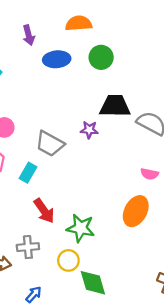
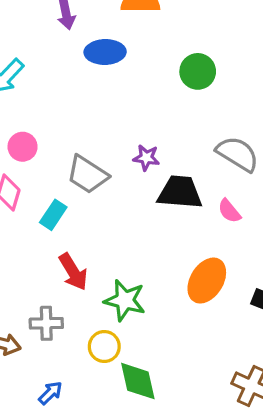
green circle: (101, 57) -> (198, 71), moved
black trapezoid: (115, 106) -> (180, 192), moved
pink semicircle: (150, 174) -> (229, 211), moved, turned 36

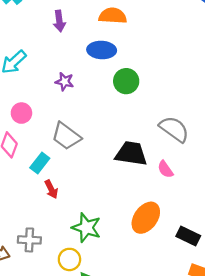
blue ellipse: (105, 52) -> (102, 50), moved
green circle: (198, 71) -> (126, 81), moved
purple star: (146, 158) -> (64, 82), moved
red arrow: (73, 272) -> (51, 189), moved, size x0.7

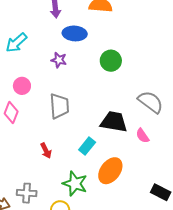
blue ellipse: (102, 50) -> (75, 33), moved
gray trapezoid: (66, 136) -> (59, 106), turned -132
cyan rectangle: (40, 163) -> (87, 146), moved
orange ellipse: (146, 218) -> (110, 171), moved

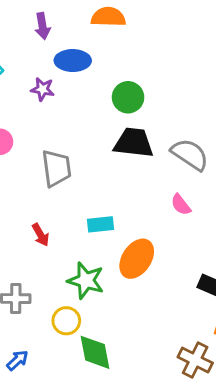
purple star: (59, 60) -> (43, 89), moved
black trapezoid: (114, 122) -> (134, 143), moved
cyan rectangle: (87, 146) -> (101, 224), turned 48

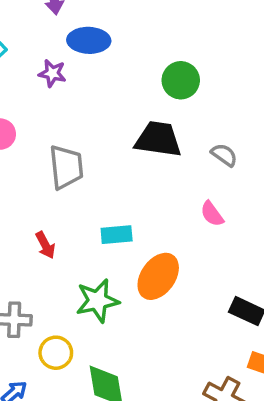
green circle: (128, 97) -> (181, 80), moved
gray semicircle: (190, 154) -> (224, 155), size x0.6
green star: (86, 281) -> (97, 301), turned -30
yellow circle: (66, 321) -> (56, 353), moved

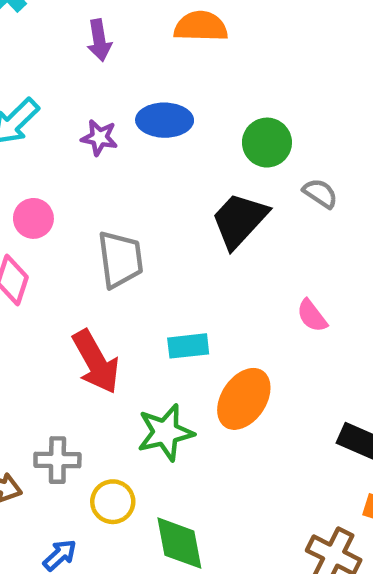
blue ellipse: (89, 40) -> (165, 120), moved
black trapezoid: (158, 139) -> (239, 220), turned -54
gray semicircle: (224, 155) -> (320, 193), moved
red arrow: (45, 245) -> (96, 362), size x1.8

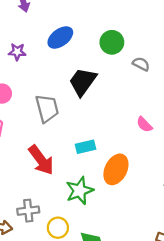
blue ellipse: (165, 120) -> (60, 37), turned -30
purple star: (99, 138) -> (17, 52), moved
black trapezoid: (239, 220) -> (83, 82), moved

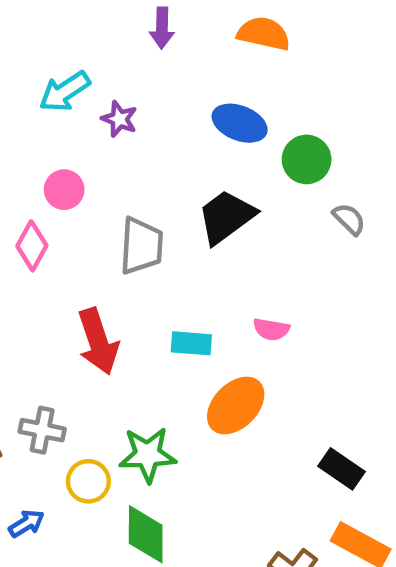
blue ellipse: (60, 37) -> (240, 123), moved, turned 40
pink semicircle: (144, 125) -> (271, 329), moved, turned -54
green star: (80, 191) -> (148, 455), moved

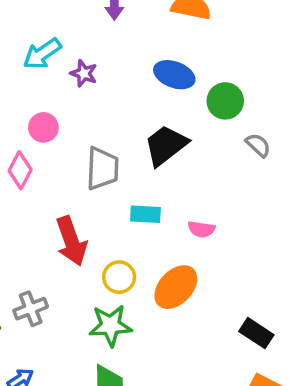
cyan rectangle: (191, 343) -> (145, 214), moved
gray cross: (42, 430) -> (31, 309), turned -32
yellow circle: (88, 481) -> (119, 277), moved

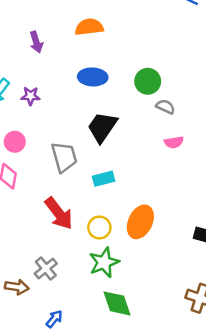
green circle: (225, 101) -> (148, 81), moved
pink semicircle: (201, 229) -> (174, 142), moved

